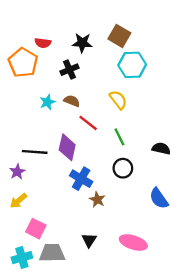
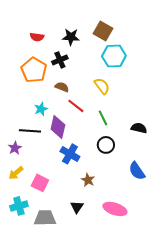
orange pentagon: (23, 63) -> (34, 70), moved
cyan star: (47, 102) -> (41, 109), moved
brown star: (97, 200) -> (88, 180), moved
pink square: (36, 229) -> (40, 183), moved
cyan cross: (22, 258) -> (19, 206), moved

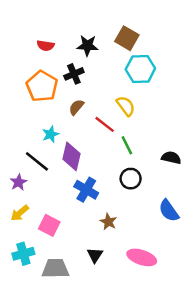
brown semicircle: (62, 87) -> (76, 107), turned -72
red line: (76, 106) -> (105, 124), moved
black line: (30, 131) -> (37, 161), turned 35

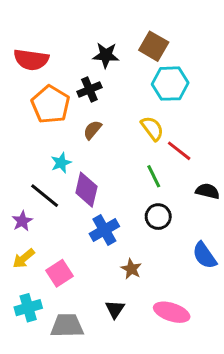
red semicircle: (46, 46) -> (31, 60), moved, size x1.6
red line: (105, 124) -> (179, 151), moved
blue cross: (86, 190) -> (104, 230), turned 30
pink square: (49, 225) -> (60, 273), turned 30

